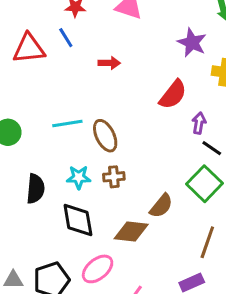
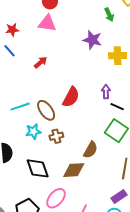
red arrow: (109, 63) -> (41, 62), turned -32
red semicircle: (173, 95) -> (71, 97), moved
cyan star: (79, 177) -> (33, 131), moved

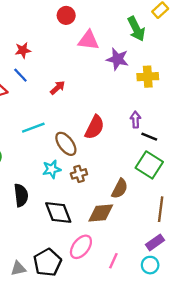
green arrow: (109, 15) -> (136, 29), size x1.5
pink triangle: (47, 23) -> (88, 40), moved
cyan line: (20, 107) -> (33, 128), moved

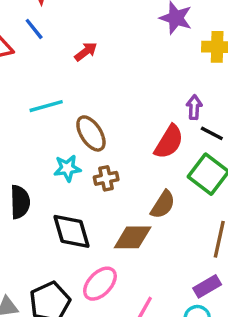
red semicircle: (95, 127) -> (169, 142), moved

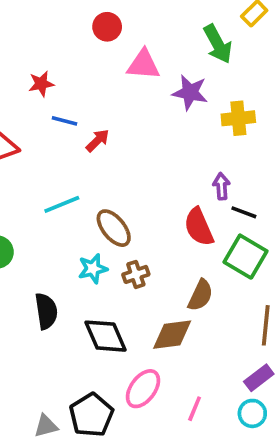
blue line: (34, 29) -> (65, 121), moved, turned -30
red semicircle: (169, 142) -> (199, 227), turned 132

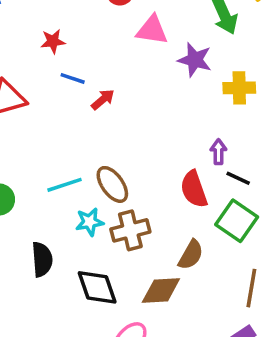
cyan line: (62, 204) -> (65, 185), moved
brown cross: (136, 274) -> (130, 230), size x1.5

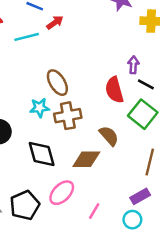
cyan line: (65, 185) -> (27, 37), moved
brown semicircle: (191, 255) -> (109, 136), turned -75

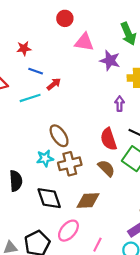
purple arrow: (133, 65) -> (119, 104), moved
brown semicircle: (109, 136) -> (106, 168), moved

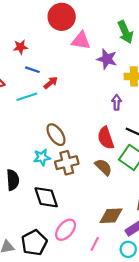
red circle: (65, 18) -> (62, 17), size x1.6
brown diamond: (88, 200) -> (111, 216), moved

